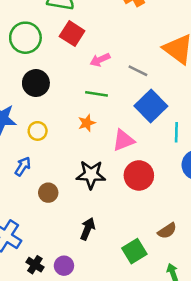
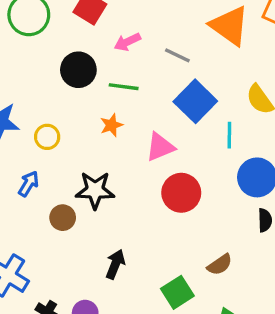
black circle: (36, 83) -> (78, 70), moved
black star: (91, 175) -> (95, 190), moved

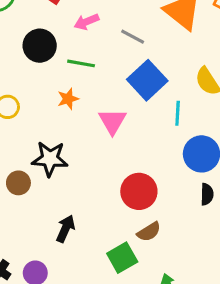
pink triangle: (160, 147) -> (112, 121), turned -40
red circle: (181, 193) -> (139, 191), moved
brown semicircle: (220, 265) -> (149, 232), moved

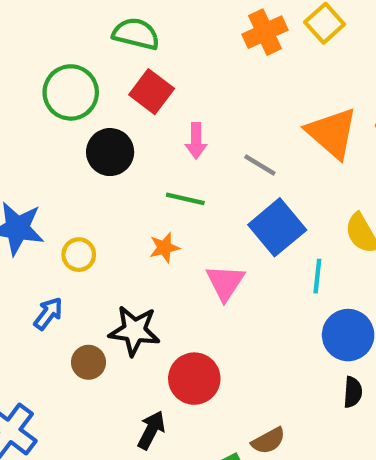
pink arrow: (86, 22) -> (196, 141), turned -70
black circle: (40, 46) -> (110, 152), moved
red circle: (139, 191) -> (194, 379), moved

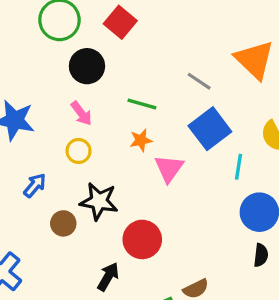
pink arrow: (196, 141) -> (81, 113), moved, turned -40
orange star: (164, 248) -> (141, 140), moved
yellow circle: (79, 255) -> (79, 151), moved

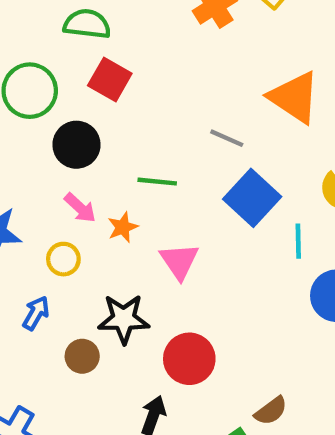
orange star: (141, 140) -> (123, 227), moved
yellow circle: (79, 151) -> (63, 259), moved
pink triangle: (169, 168) -> (179, 261), moved

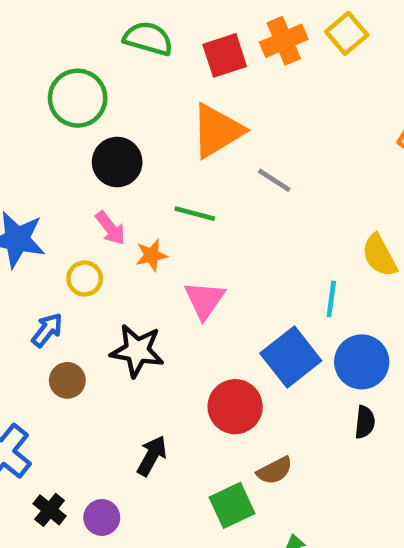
red square: (110, 79) -> (225, 55), moved, turned 33
orange triangle: (294, 97) -> (217, 131), moved, turned 46
blue square: (252, 198) -> (291, 357), moved
brown circle: (82, 356) -> (67, 380), moved
red circle: (189, 359) -> (235, 407), moved

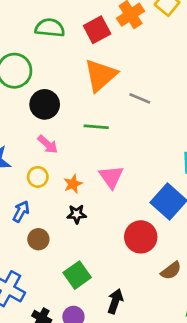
orange star: (151, 255) -> (73, 184), moved
black star: (137, 351) -> (77, 214), size x0.6
black arrow: (152, 456) -> (115, 301), moved
green square: (232, 505) -> (77, 275), moved

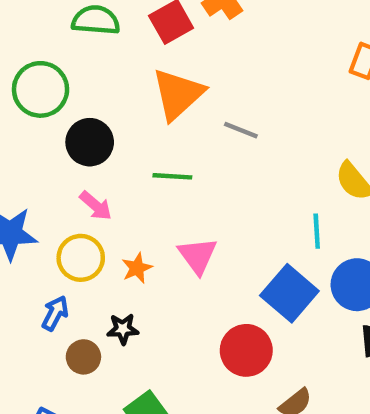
yellow circle: (38, 177) -> (81, 258), size x1.4
black star: (77, 214) -> (123, 329), moved

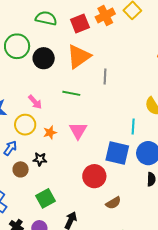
gray line: (241, 130) -> (105, 76), turned 63
black circle: (90, 142) -> (44, 58), moved
blue square: (289, 293) -> (117, 153), turned -35

